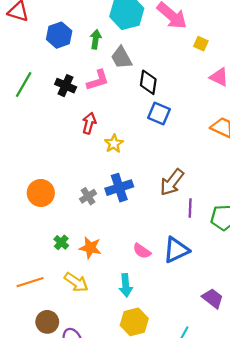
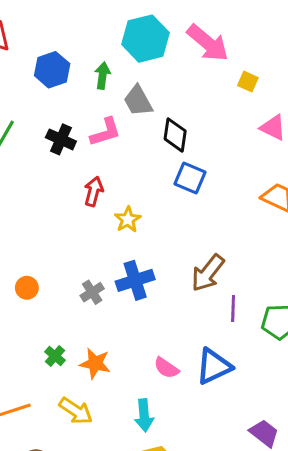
orange circle: (41, 193) -> (27, 288), size x0.6

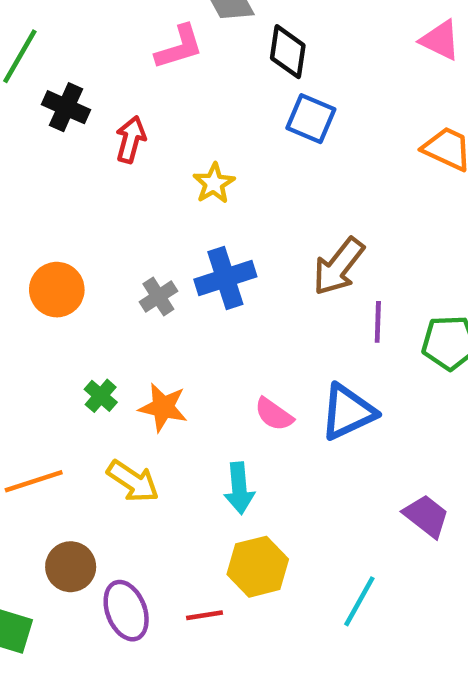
black cross: (61, 139) -> (66, 107), moved
red arrow: (94, 191) -> (131, 139), moved
orange circle: (27, 288) -> (57, 290), size x1.5

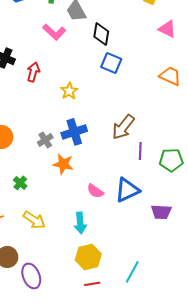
pink L-shape: (179, 47) -> (54, 32), turned 60
orange star: (163, 407) -> (63, 164), moved
purple trapezoid: (426, 516) -> (161, 212), moved, turned 145
red line: (205, 615) -> (92, 284), moved

